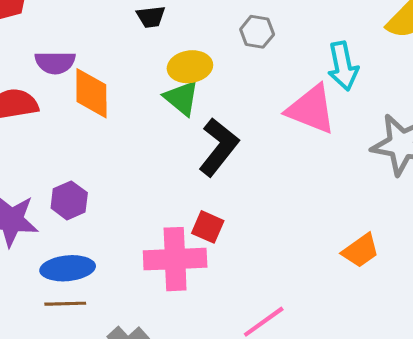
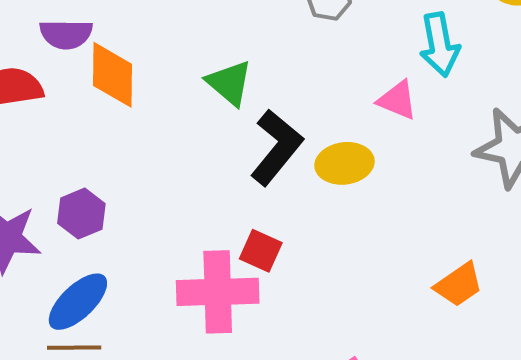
yellow ellipse: (190, 67) -> (344, 163), moved
pink triangle: (311, 109) -> (397, 100), size x0.6
blue ellipse: (68, 268) -> (78, 302), turned -39

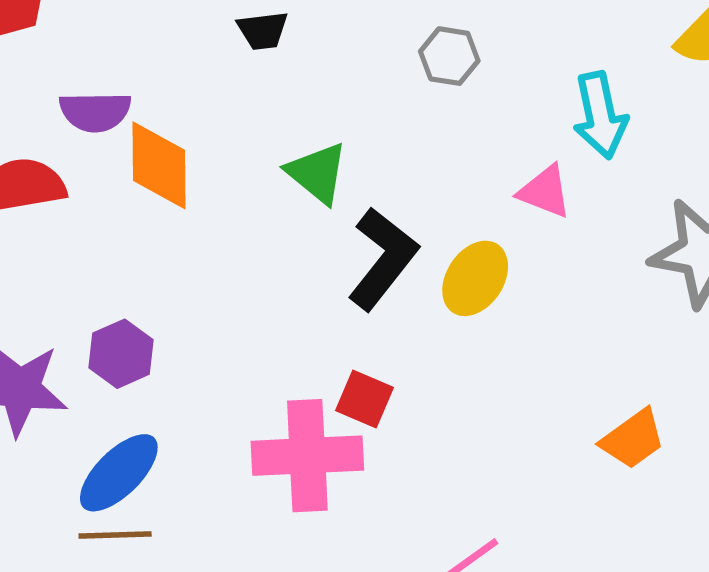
yellow ellipse: (344, 163) -> (475, 278), turned -48

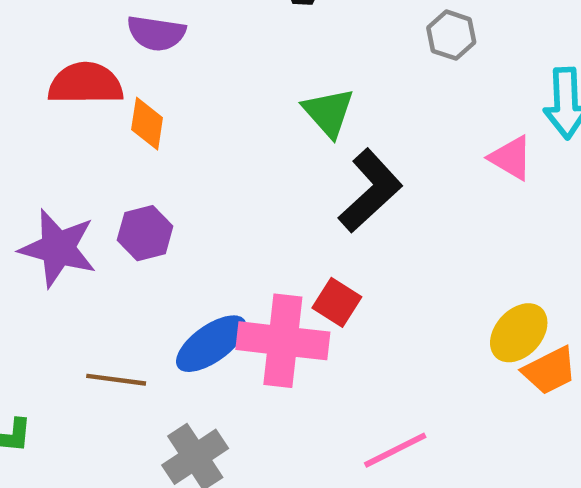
orange diamond: (159, 165) -> (147, 124), moved, size x0.7
yellow ellipse: (475, 278) -> (519, 333), moved
blue ellipse: (119, 473) -> (211, 344), moved

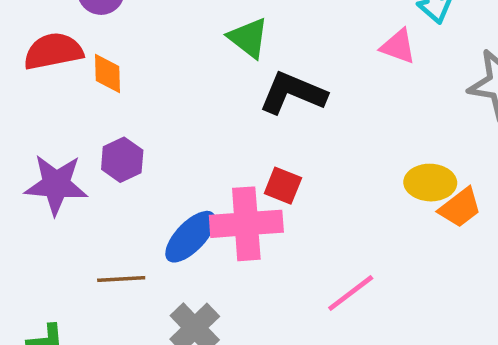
black L-shape: (370, 191) -> (293, 93), turned -104
yellow ellipse: (519, 333) -> (430, 183), turned 60

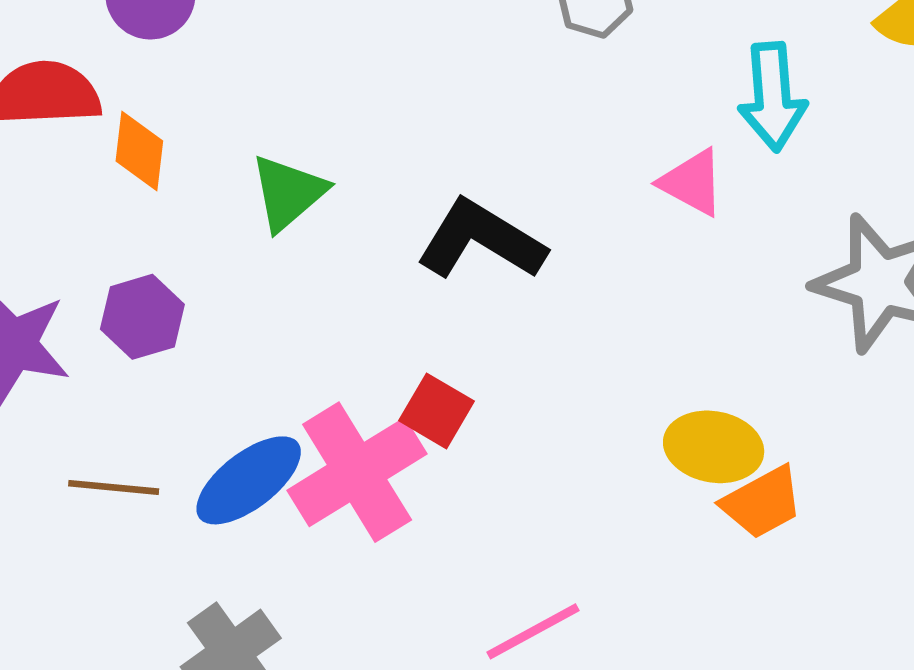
green triangle: (248, 38) -> (288, 193), moved, turned 33
pink cross: (246, 224) -> (357, 472), turned -36
brown line: (121, 279) -> (114, 487), moved

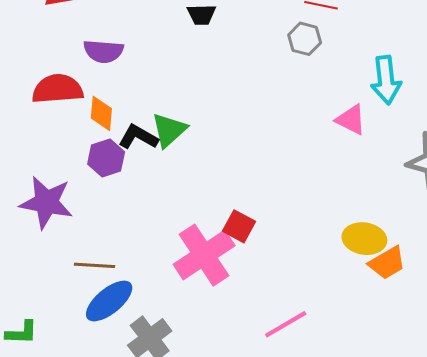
black L-shape: (481, 240) -> (138, 137), moved, size x0.7
purple hexagon: (142, 317) -> (106, 158), moved
blue ellipse: (249, 480) -> (109, 301), moved

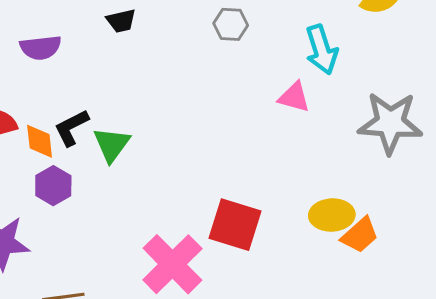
purple semicircle: (103, 51) -> (41, 48), moved
black L-shape: (138, 137) -> (71, 128), moved, turned -45
red square: (239, 226) -> (235, 225), moved, size x1.6

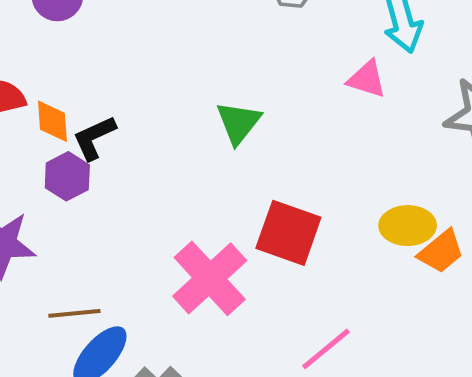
black L-shape: (71, 128) -> (94, 138), moved
green triangle: (112, 144) -> (238, 123), moved

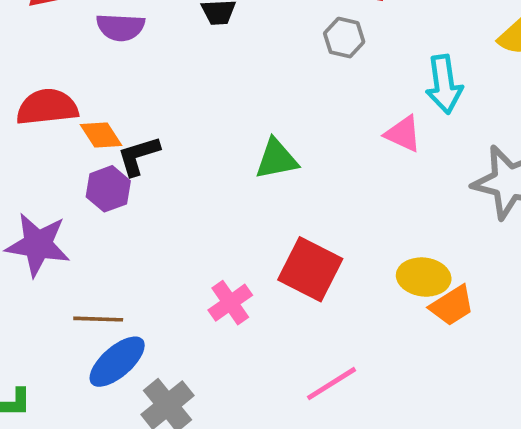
orange diamond: (52, 121) -> (101, 135), turned -36
green triangle: (238, 123) -> (276, 159), turned 33
pink cross: (210, 278) -> (230, 303), size x0.6

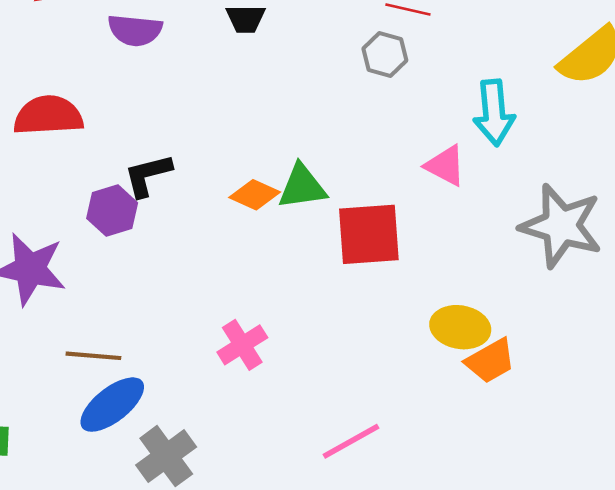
orange diamond: (101, 135) -> (255, 195), moved, turned -36
red square: (310, 269) -> (369, 234), moved, turned -34

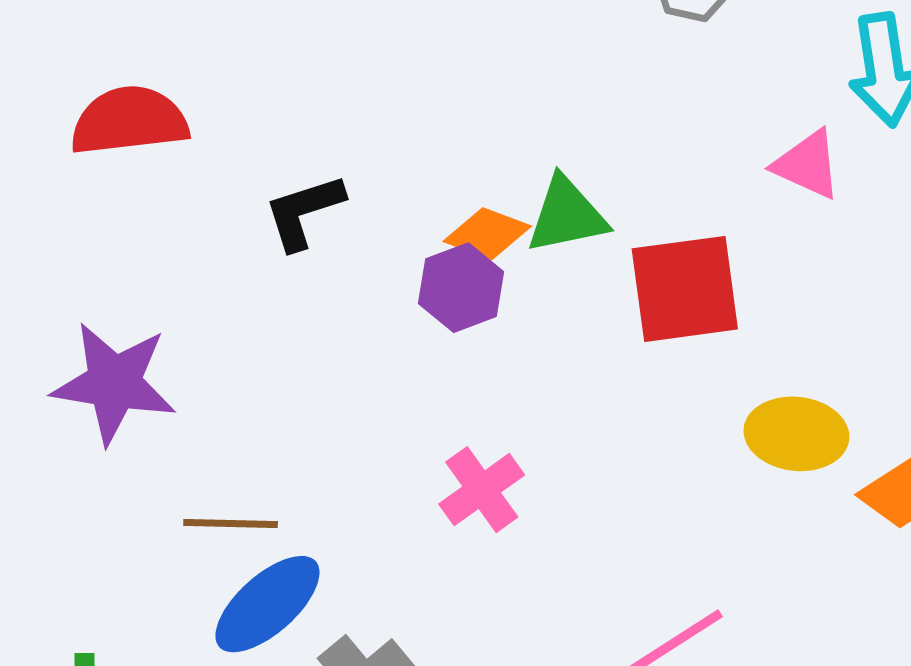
purple hexagon: (112, 211) -> (461, 288), moved
yellow ellipse: (460, 327) -> (796, 434), moved

